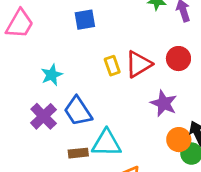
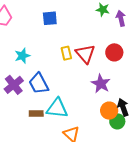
red triangle: (139, 64) -> (85, 54), turned -45

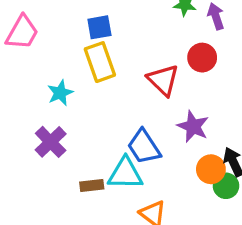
red circle: (114, 52) -> (202, 58), moved
yellow rectangle: (66, 53) -> (100, 62), moved, size x1.6
blue trapezoid: (39, 84) -> (144, 147), moved

